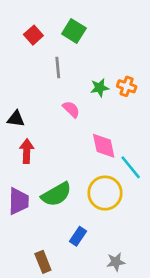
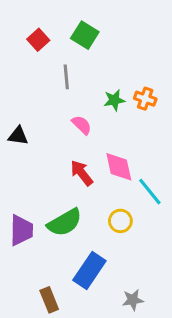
red arrow: (27, 151) -> (82, 173), moved, turned -40
yellow circle: (105, 193) -> (120, 221), size x0.6
blue rectangle: (78, 236) -> (89, 270), size x1.6

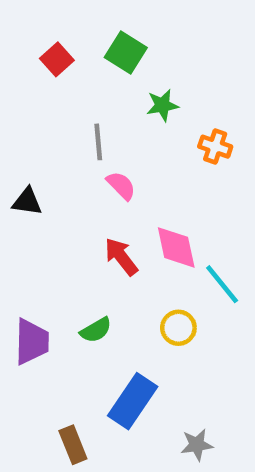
gray line: (66, 77) -> (98, 142), moved
green star: (114, 100) -> (162, 105), moved
green semicircle: (65, 222) -> (96, 330), size x0.6

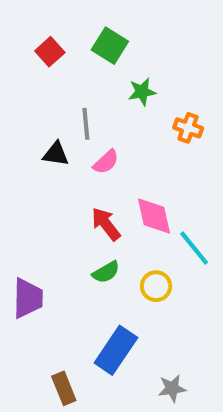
pink semicircle: (121, 186) -> (106, 162), turned 92
black triangle: (27, 202) -> (56, 154), moved
green semicircle: (96, 330) -> (106, 272), moved

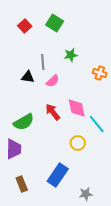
green star: (142, 92) -> (71, 55), moved
orange cross: (188, 128) -> (100, 73), moved
green semicircle: (106, 272) -> (24, 122), moved, size x1.5
brown rectangle: (64, 388) -> (22, 184), moved

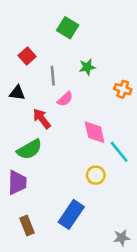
red square: (25, 26) -> (27, 56), moved
black triangle: (28, 77) -> (17, 93), moved
red arrow: (53, 112) -> (42, 119), moved
gray star: (86, 194) -> (122, 238), moved

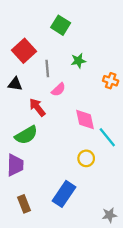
red square: (27, 56) -> (24, 51), size x1.5

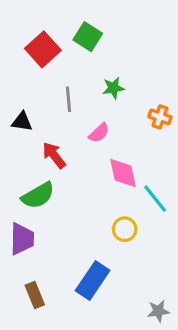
red square: (24, 51) -> (43, 49), moved
pink semicircle: (58, 90) -> (99, 133), moved

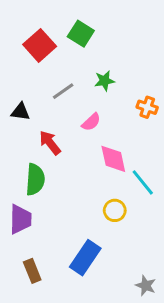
gray line: (68, 99) -> (63, 91), turned 60
green semicircle: (38, 195) -> (35, 179), turned -56
gray star: (158, 311) -> (146, 286), turned 30

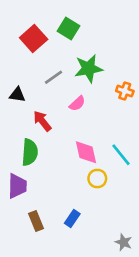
green star: (104, 81) -> (89, 68), size x1.6
pink diamond: (113, 159) -> (86, 152), moved
blue rectangle: (85, 258) -> (72, 218), size x0.6
brown rectangle: (32, 271) -> (36, 221), moved

